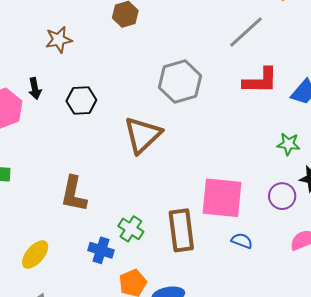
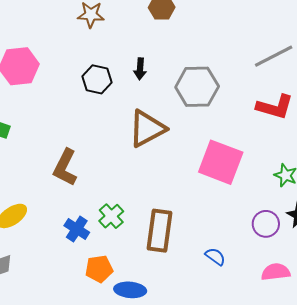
black arrow: (35, 89) -> (140, 69), moved
pink square: (222, 198) -> (221, 162), moved

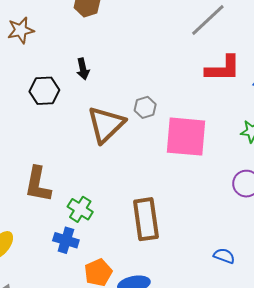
gray hexagon: (197, 87) -> (145, 107), moved, size x0.5
green cross: (111, 216) -> (80, 209), moved
blue semicircle: (215, 257) -> (224, 256), moved

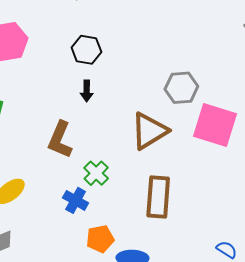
black arrow: (83, 69) -> (87, 91), moved
gray hexagon: (145, 107) -> (181, 88), size x1.5
brown triangle: (106, 124) -> (149, 131), moved

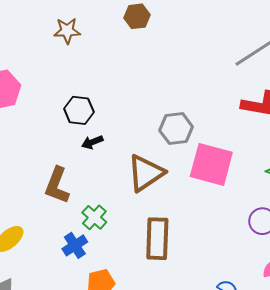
black hexagon: (86, 50) -> (79, 110), moved
black arrow: (87, 91) -> (92, 142), moved, turned 70
blue cross: (76, 200) -> (75, 245), turned 30

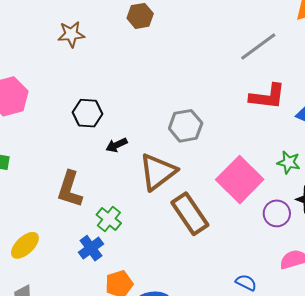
black arrow: (92, 142) -> (117, 145), moved
pink square: (211, 164) -> (240, 180), moved, turned 33
brown rectangle: (157, 239) -> (190, 214), moved, turned -33

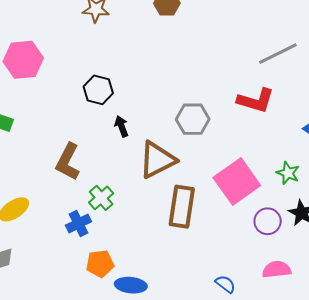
red L-shape: (267, 96) -> (256, 101), moved
black arrow: (117, 145) -> (121, 126), turned 85
brown rectangle: (190, 214) -> (182, 207), turned 33

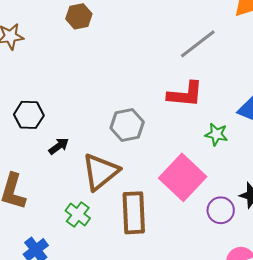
black arrow: (121, 126) -> (59, 146), turned 85
green star: (288, 173) -> (216, 134), moved
green cross: (101, 198) -> (78, 215), moved

